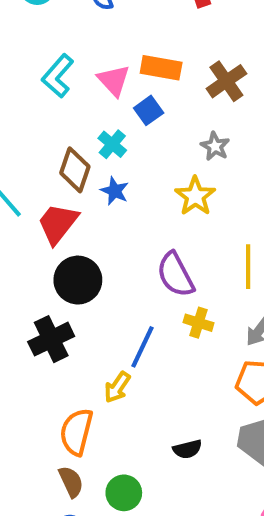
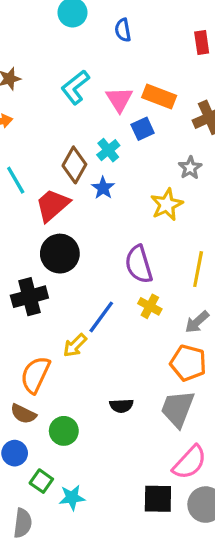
brown semicircle: (71, 482) -> (23, 414), turned 130

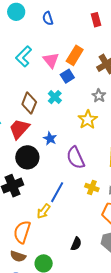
orange rectangle: (159, 97) -> (75, 55), turned -72
cyan cross: (108, 150) -> (55, 97), moved
blue star: (103, 188) -> (50, 139), moved
yellow cross: (150, 306) -> (92, 187), moved
black semicircle: (121, 406) -> (76, 244), turned -56

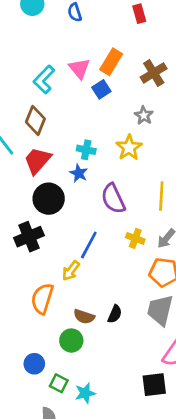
cyan L-shape: (24, 56) -> (44, 79), moved
cyan cross: (55, 97) -> (86, 150), moved, turned -32
brown diamond: (29, 103) -> (35, 120), moved
brown semicircle: (18, 256) -> (84, 317), moved

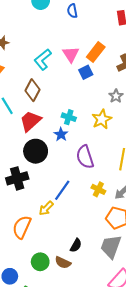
brown semicircle: (84, 317) -> (63, 263), moved

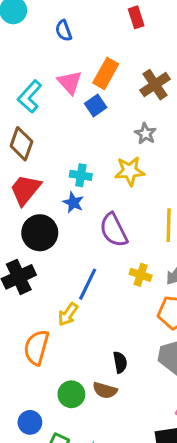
blue semicircle: (72, 11) -> (64, 31), moved
yellow star: (102, 119) -> (130, 171), turned 30
black semicircle: (76, 245) -> (120, 362), turned -32

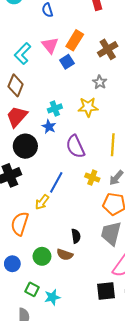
cyan cross: (81, 175) -> (55, 108), turned -32
blue circle: (30, 422) -> (12, 264), moved

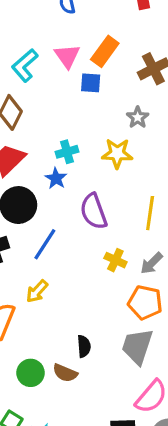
blue square: (67, 62) -> (91, 83), turned 32
blue line: (56, 182) -> (45, 244), moved

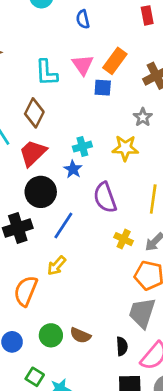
cyan L-shape: (25, 65) -> (46, 73), turned -52
black semicircle: (84, 346) -> (122, 346), moved

